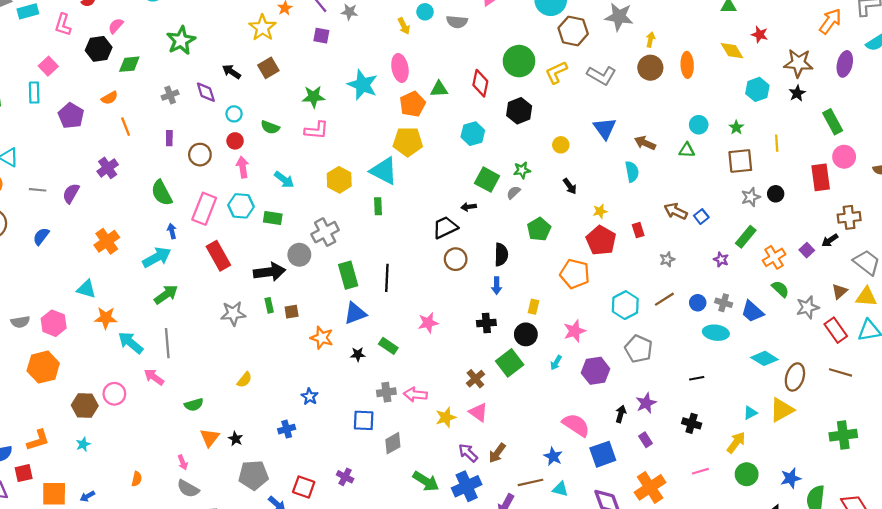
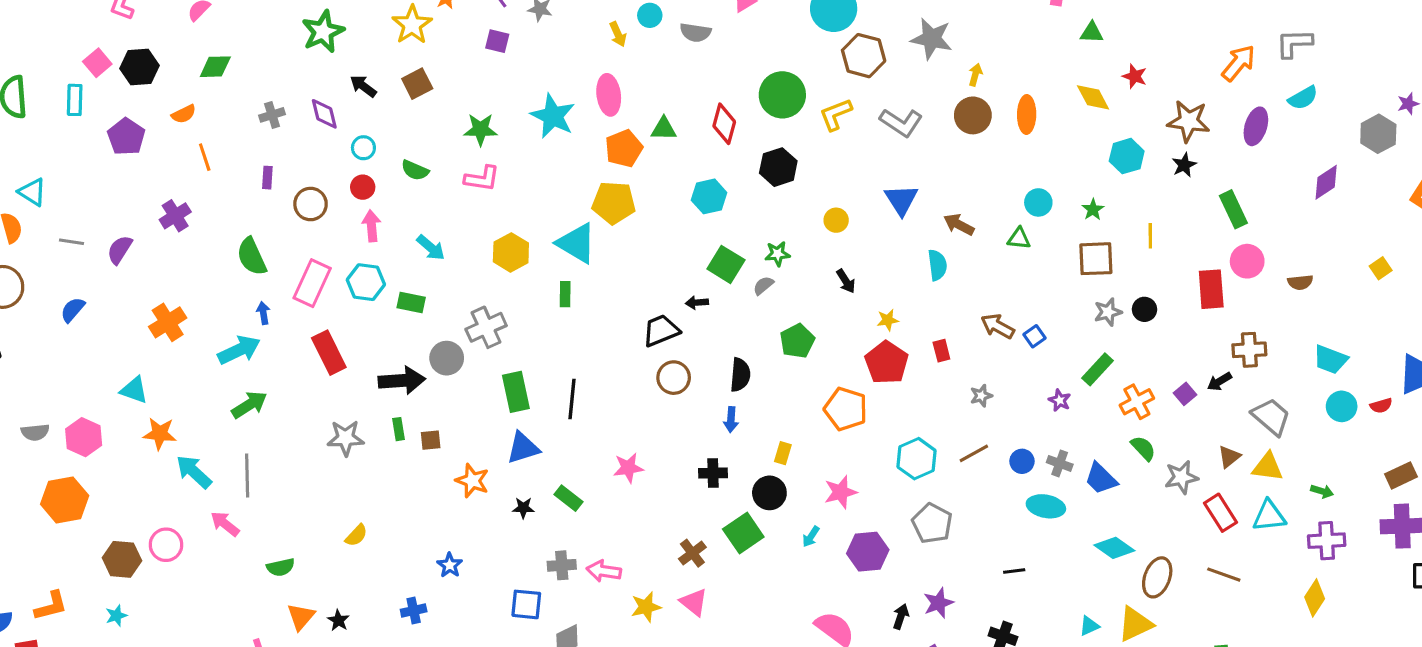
green star: (181, 40) -> (323, 32), moved
black hexagon: (99, 49) -> (140, 67), moved

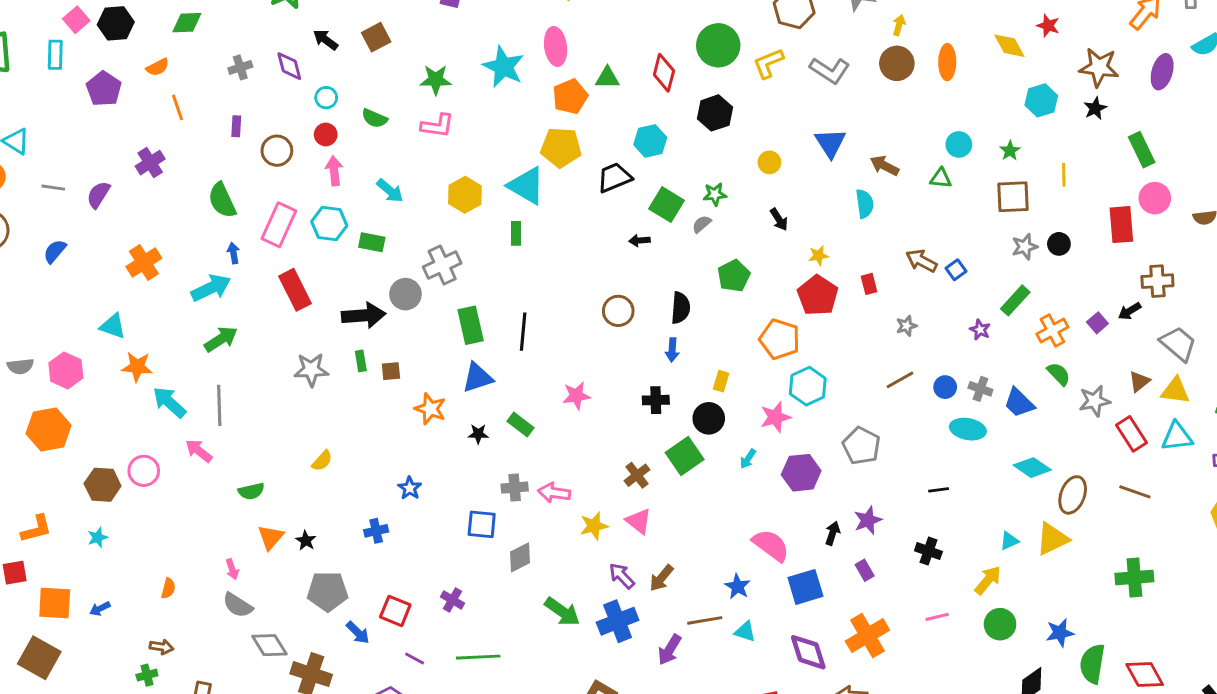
black trapezoid: (661, 331) -> (614, 178), moved
cyan hexagon: (916, 459) -> (808, 386), moved

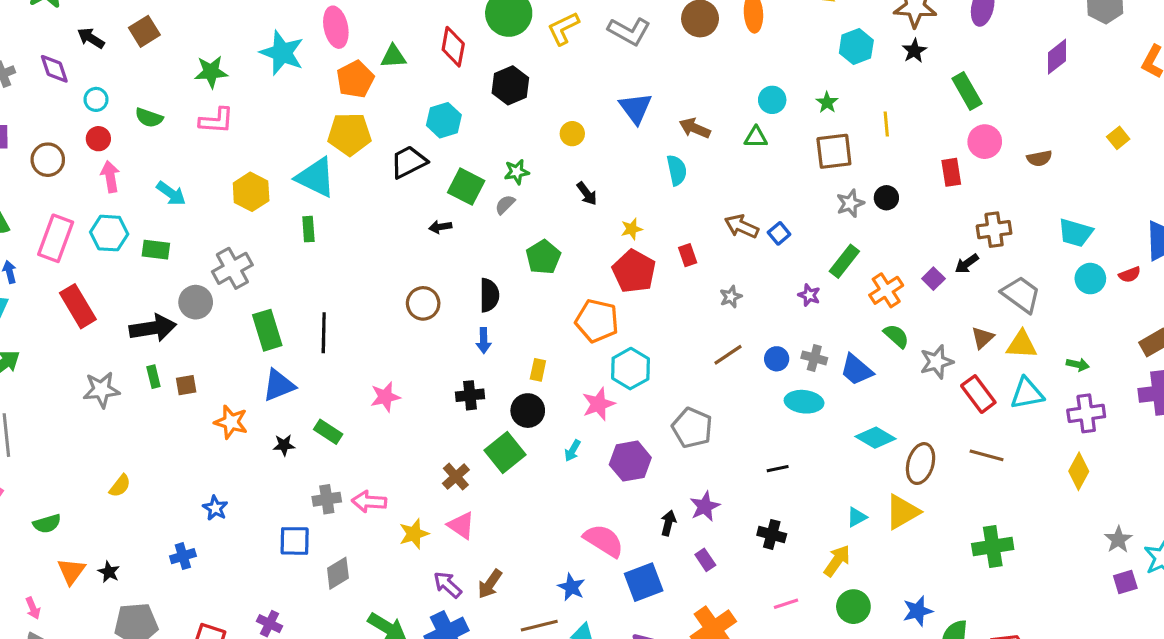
red rectangle: (1121, 225) -> (951, 172), size x0.7

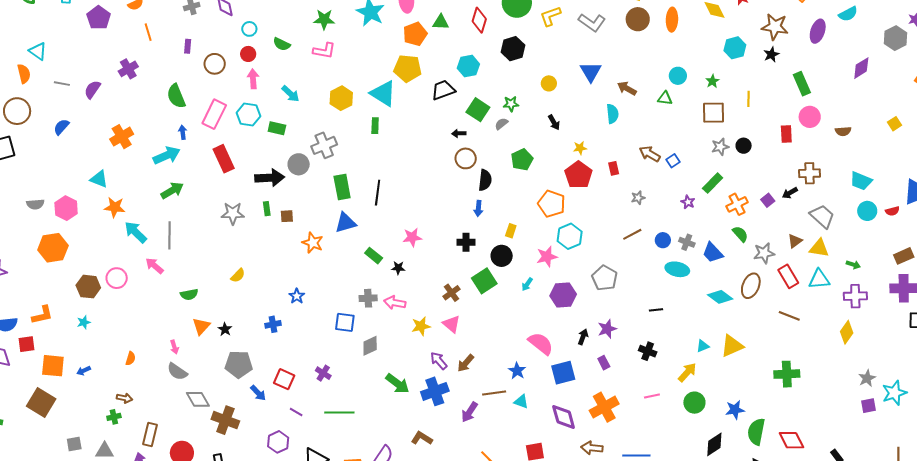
brown circle: (423, 303) -> (466, 158), moved
black star: (284, 445) -> (398, 268), moved
brown ellipse: (921, 464) -> (751, 286), moved

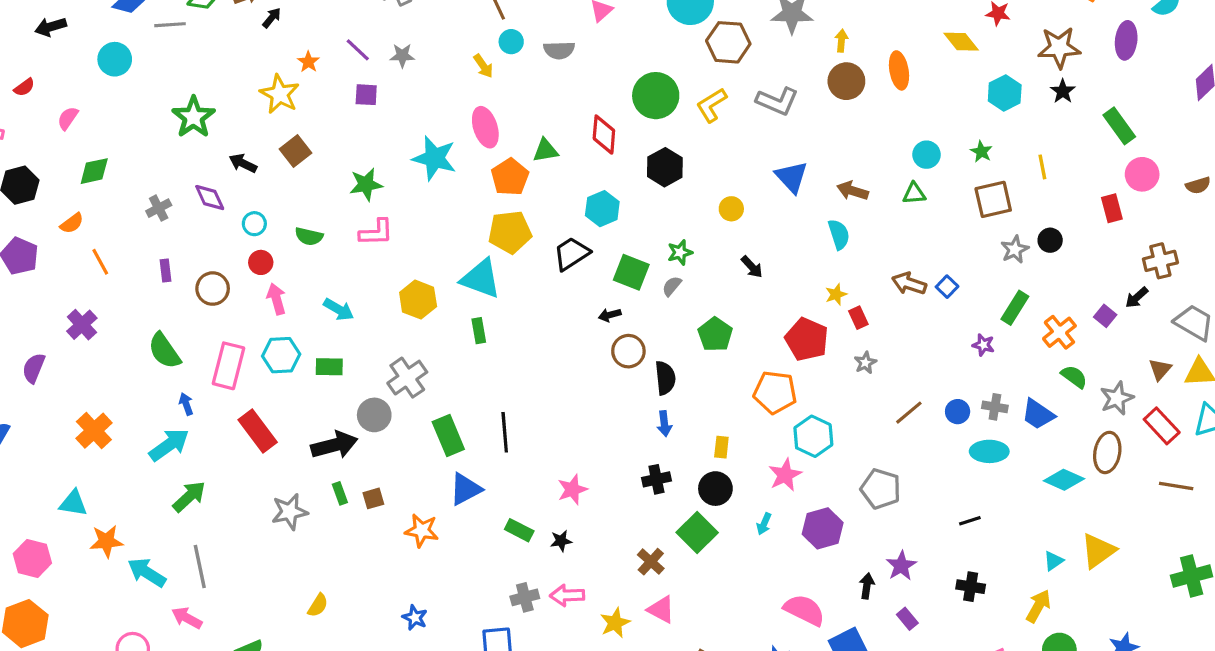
yellow star: (580, 148) -> (836, 294), moved
gray star: (638, 198) -> (865, 363), moved

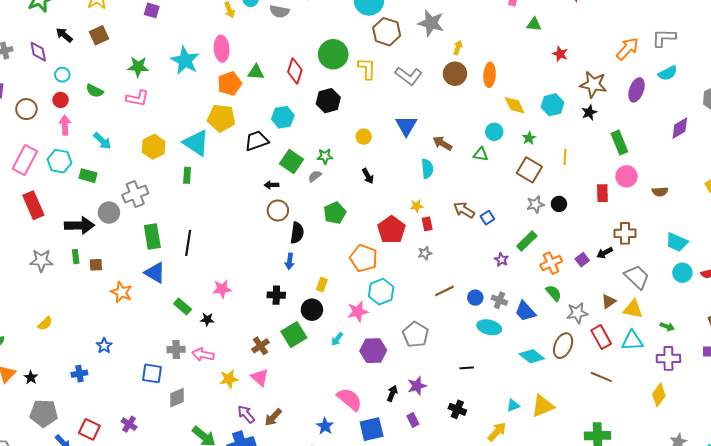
yellow diamond: (961, 42) -> (515, 105), moved
yellow L-shape: (712, 105) -> (367, 69), turned 110
brown square: (993, 199) -> (529, 170), turned 30
blue triangle: (465, 489) -> (155, 273), turned 45

